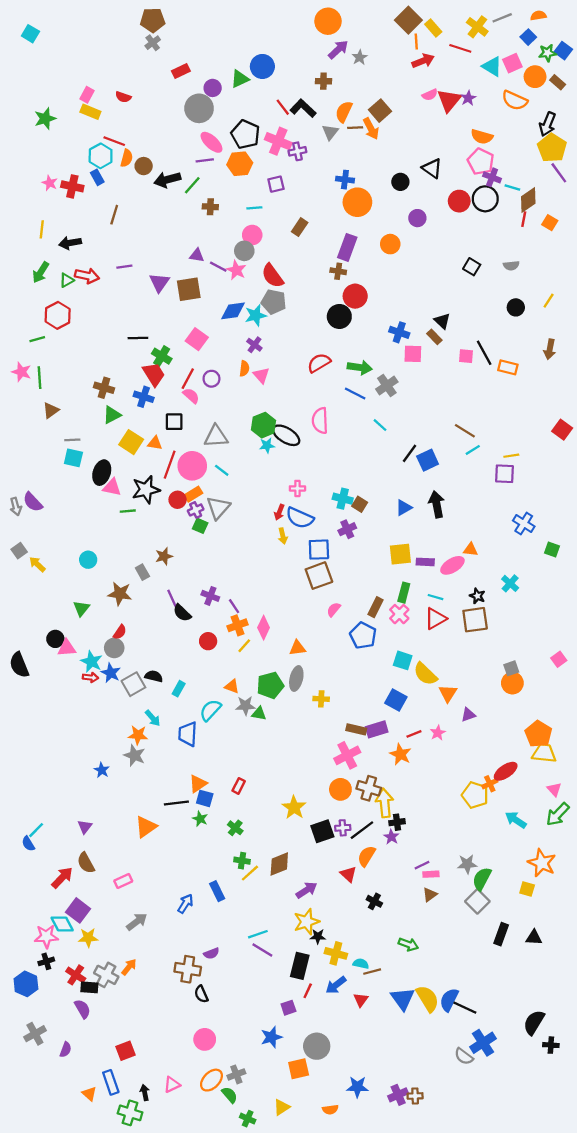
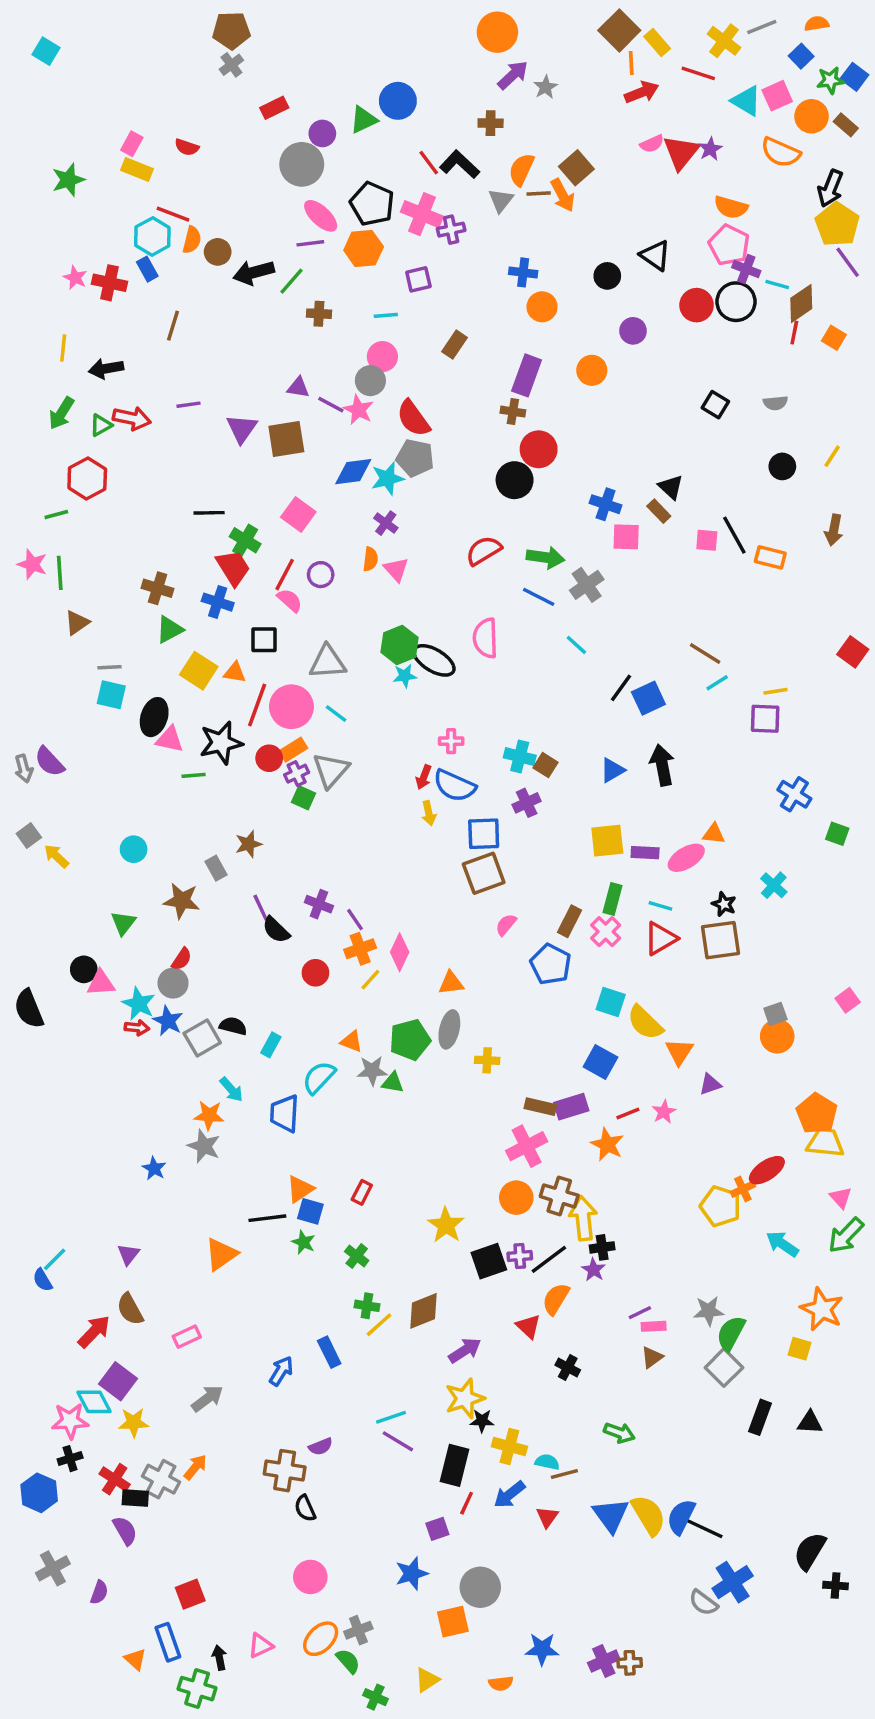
orange circle: (357, 202) -> (542, 307), size x0.7

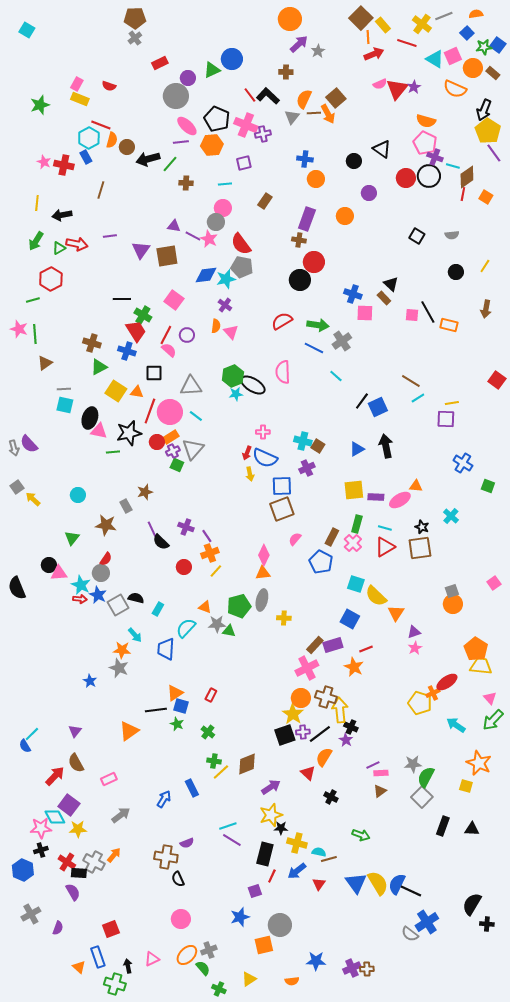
pink diamond: (400, 952) -> (264, 555), moved
brown rectangle: (540, 1107) -> (315, 645), turned -60
pink star: (664, 1112) -> (415, 648), moved
yellow star: (446, 1225) -> (293, 714), moved
black cross: (602, 1247) -> (351, 727), turned 32

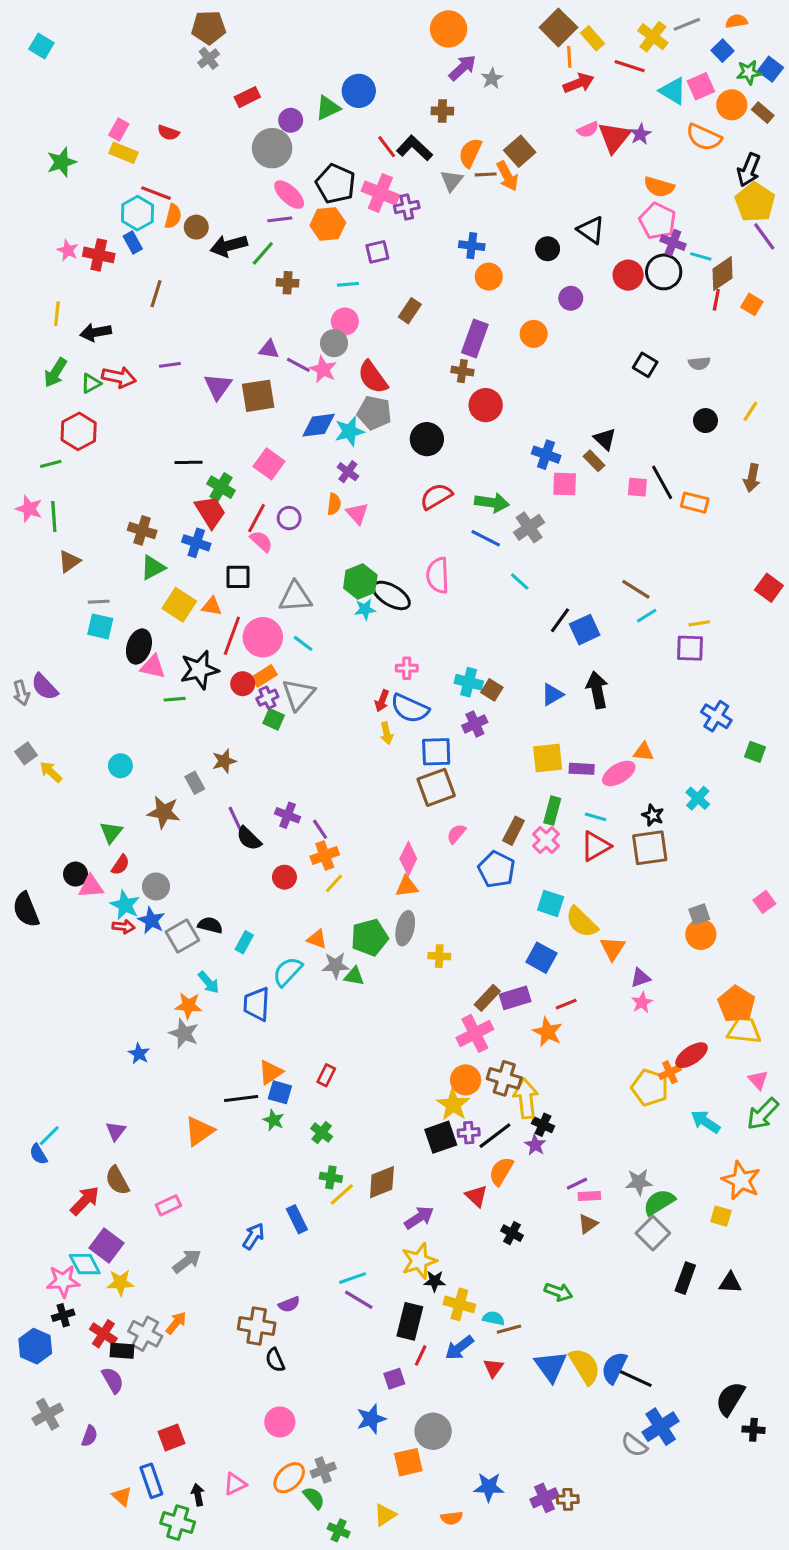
black circle: (300, 280) -> (427, 439), moved
red semicircle: (106, 559) -> (120, 865), moved
green semicircle: (426, 777) -> (659, 1202), turned 30

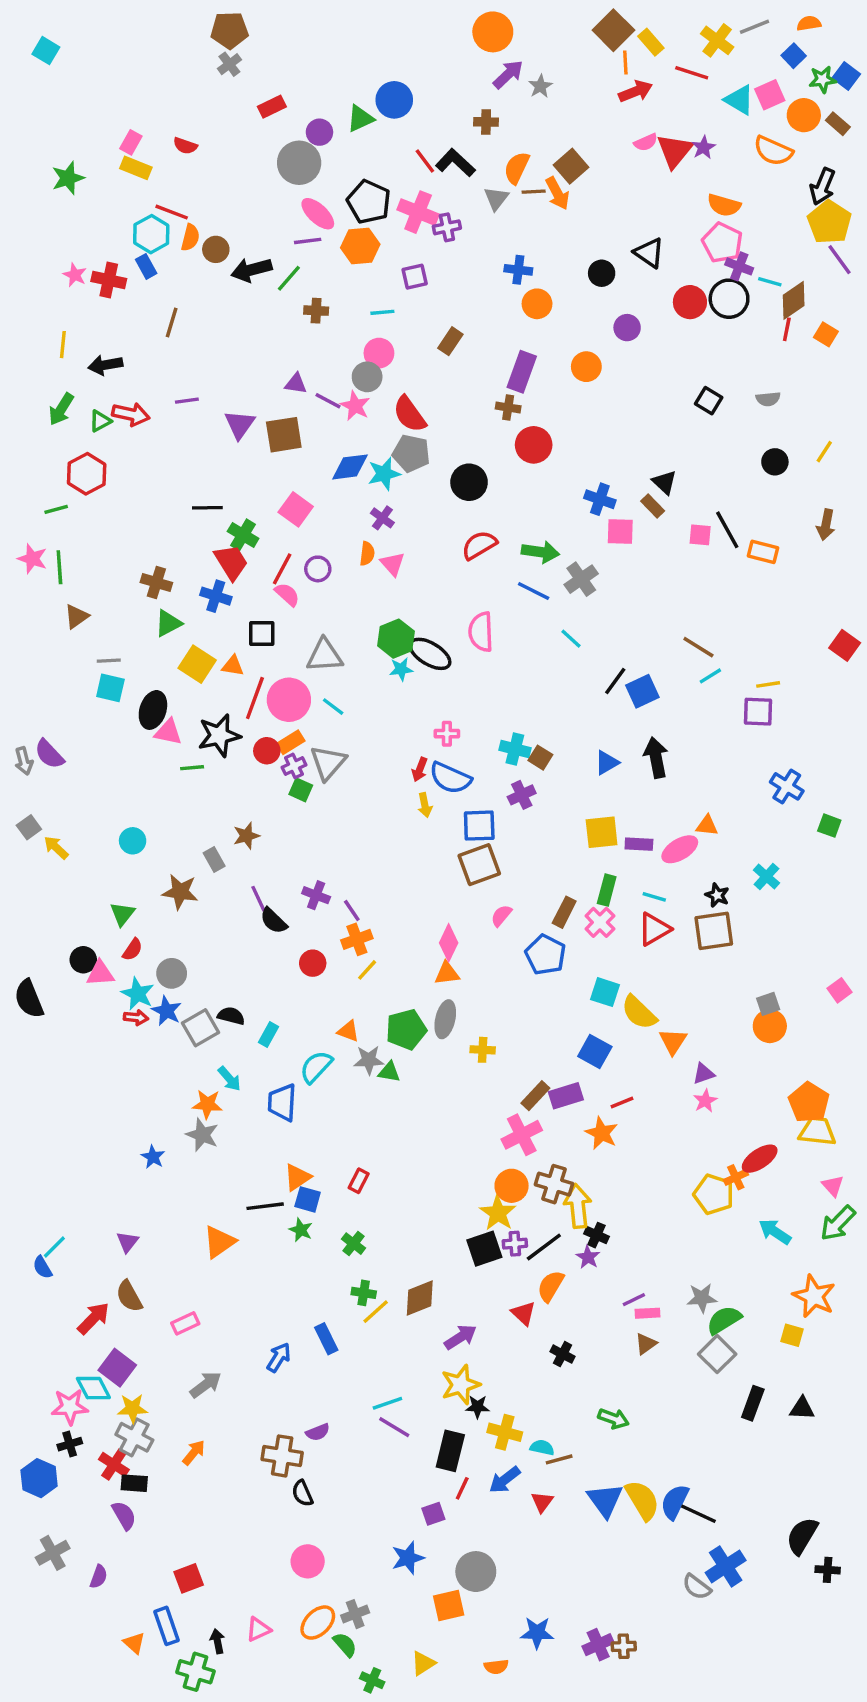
gray cross: (145, 1334) -> (134, 1437), moved

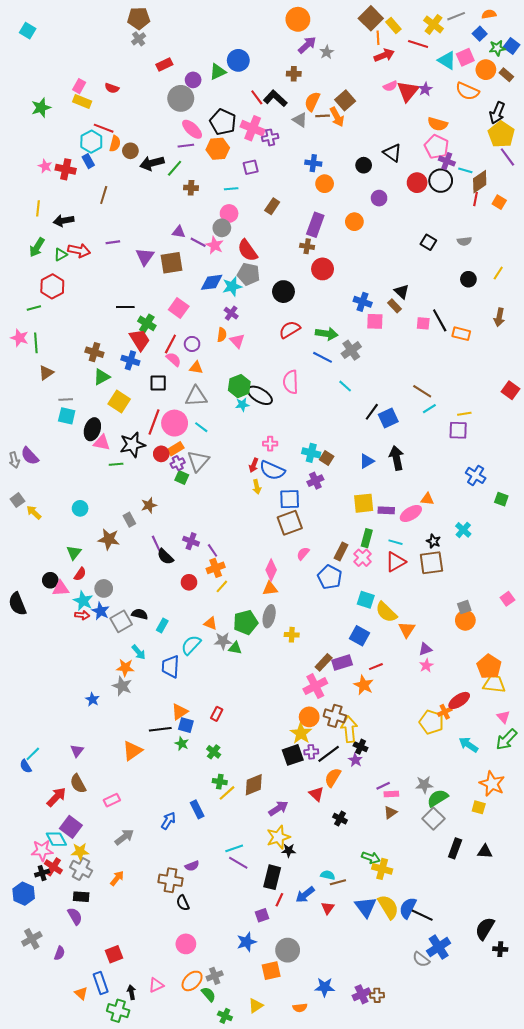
gray triangle: (496, 198) -> (300, 120), turned -35
orange triangle: (233, 666) -> (196, 368), moved
yellow cross: (505, 1432) -> (382, 869), moved
red cross: (114, 1464) -> (53, 867), moved

